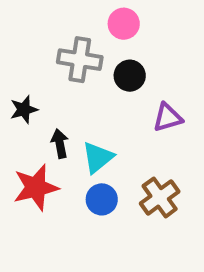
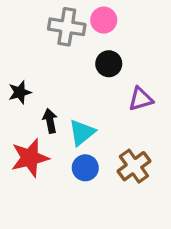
gray cross: (80, 60) -> (67, 27), moved

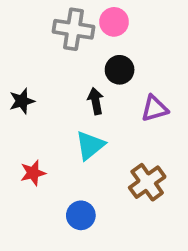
black arrow: (50, 121) -> (96, 101), moved
red star: (30, 158) -> (33, 173), size x0.6
blue circle: (85, 168) -> (81, 215), moved

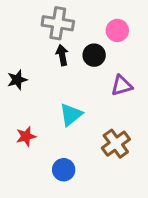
pink circle: (114, 22) -> (117, 30), moved
black arrow: (96, 101) -> (62, 55), moved

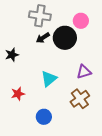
black arrow: (62, 55) -> (43, 38), turned -112
black circle: (94, 55) -> (65, 38), size x1.5
purple triangle: (122, 86) -> (84, 72), moved

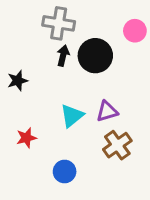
pink circle: (81, 21) -> (135, 31), moved
black arrow: (43, 38) -> (63, 56), turned 136
purple triangle: (84, 72) -> (107, 111), moved

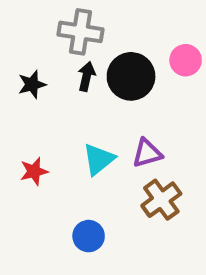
pink circle: (135, 31) -> (186, 60), moved
black star: (18, 81) -> (32, 84), moved
red star: (26, 138) -> (34, 171), moved

